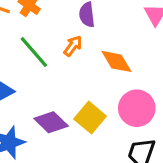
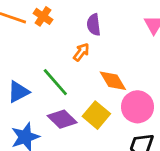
green line: (34, 52) -> (55, 82), moved
orange diamond: (117, 61) -> (113, 81), moved

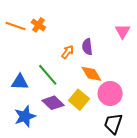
purple semicircle: (94, 25) -> (87, 47), moved
blue triangle: (18, 92) -> (20, 82), turned 30

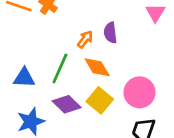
orange diamond: (91, 74) -> (97, 67), moved
green line: (48, 75) -> (60, 68), turned 65

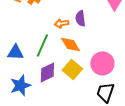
orange arrow: (85, 39) -> (61, 23), turned -136
purple diamond: (67, 104) -> (47, 72), turned -70

